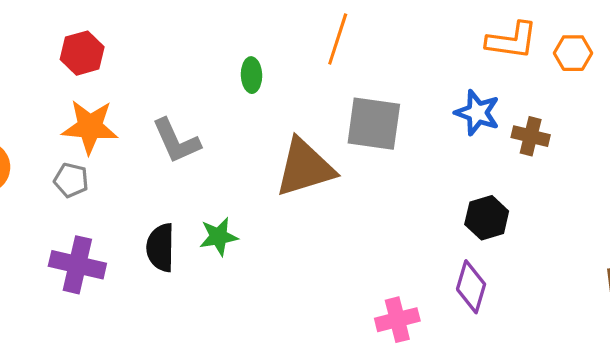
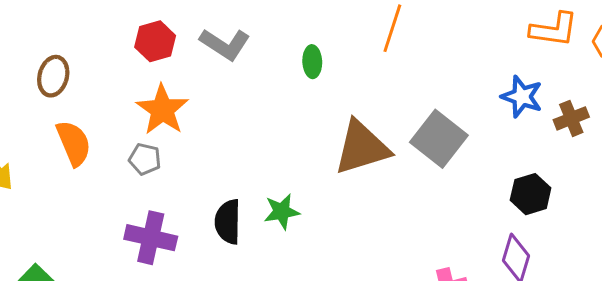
gray square: (374, 124) -> (439, 139), moved, turned 30
orange star: (90, 127) -> (162, 110), turned 30
brown cross: (531, 136) -> (571, 118), turned -36
gray L-shape: (176, 141) -> (225, 44), moved, turned -33

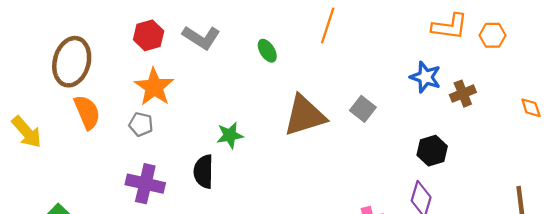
green ellipse: (312, 62) -> (267, 51), turned -30
brown ellipse: (53, 76) -> (72, 62), size x1.6
gray square: (439, 139) -> (363, 109), size x0.6
green star: (282, 212) -> (230, 135), moved

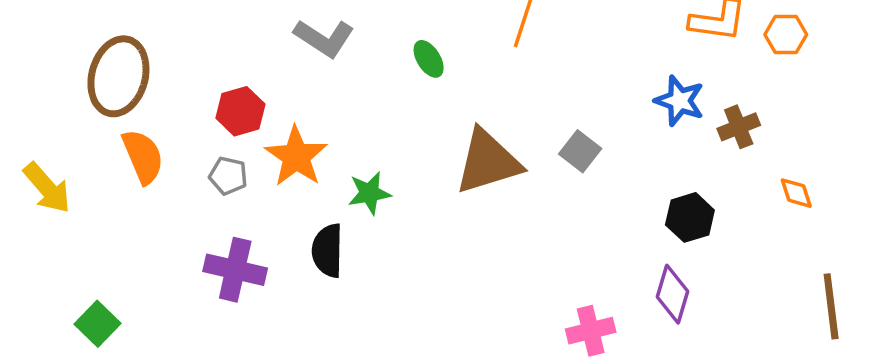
red hexagon: (149, 35) -> (240, 111), moved
orange star: (154, 87) -> (296, 156), moved
orange diamond: (531, 108) -> (796, 193), moved

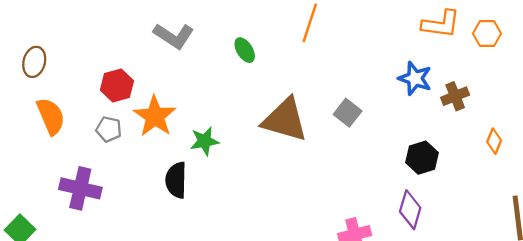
brown ellipse: (118, 76) -> (34, 62), size x0.6
brown triangle: (488, 162) -> (285, 120), turned 33
orange diamond: (796, 193) -> (494, 141), turned 40
purple cross: (235, 270) -> (80, 188), moved

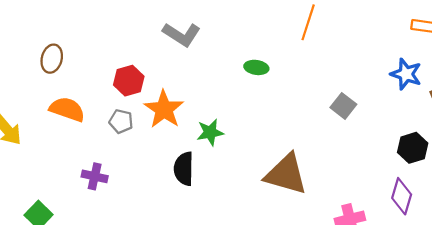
green ellipse: (245, 50) -> (256, 67), moved, turned -50
orange semicircle: (51, 116) -> (67, 109), turned -48
brown triangle: (285, 120) -> (286, 174), moved
purple cross: (80, 188) -> (95, 176), size x0.7

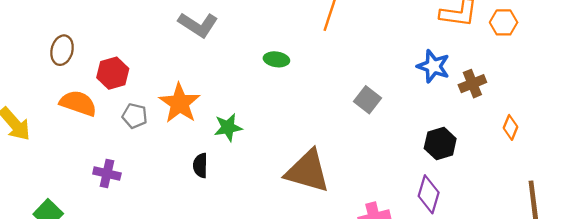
red hexagon: (129, 81) -> (113, 73), moved
black semicircle: (184, 169) -> (200, 165), size x0.7

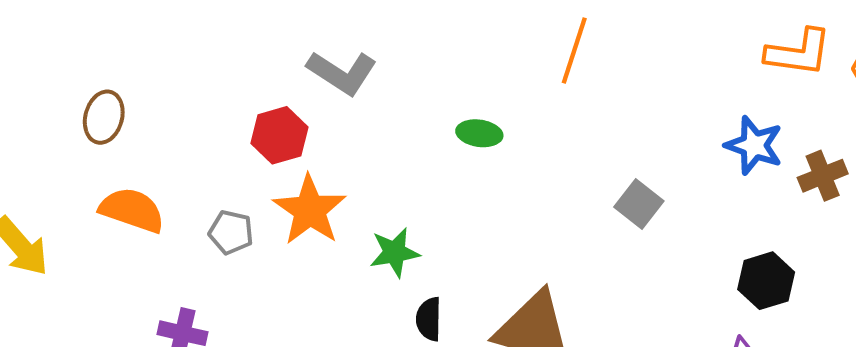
red hexagon: (113, 73) -> (279, 135), moved
black semicircle: (200, 165) -> (429, 319), moved

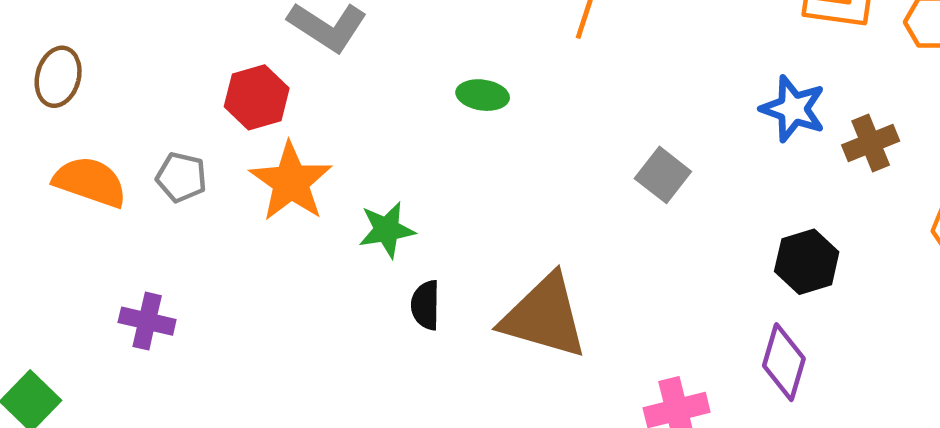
gray pentagon: (231, 232) -> (181, 177), moved

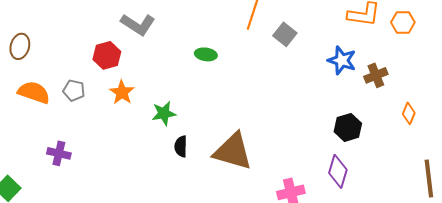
gray square: (663, 175) -> (285, 34), moved
orange star: (291, 182) -> (122, 92), size x0.7

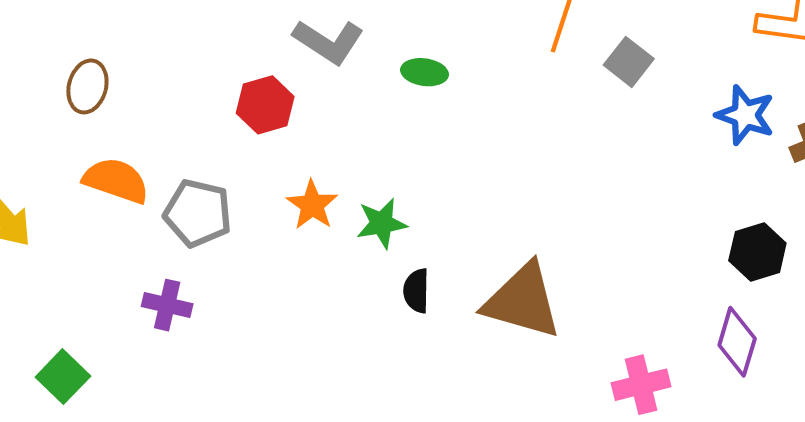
green ellipse: (206, 54) -> (424, 72), moved
gray pentagon: (74, 90) -> (198, 213), moved, size x1.5
orange star: (122, 92) -> (312, 205), moved

